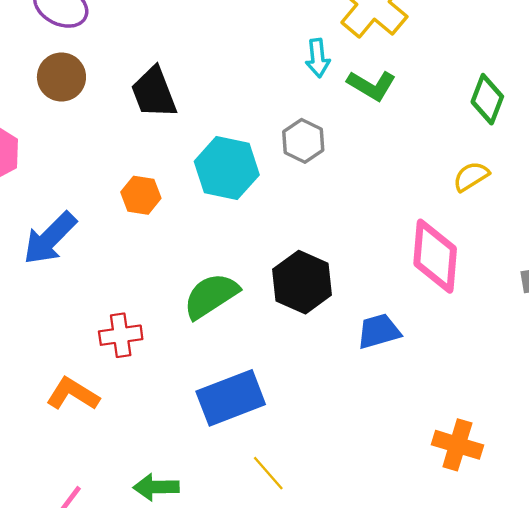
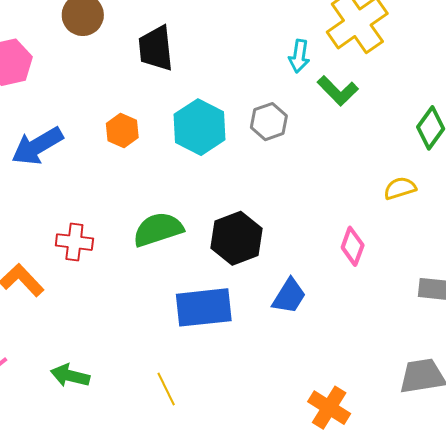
pink diamond: (435, 256) -> (353, 246), size x0.6
blue trapezoid: (379, 331) -> (289, 296), turned 123
blue rectangle: (231, 398) -> (204, 307), moved

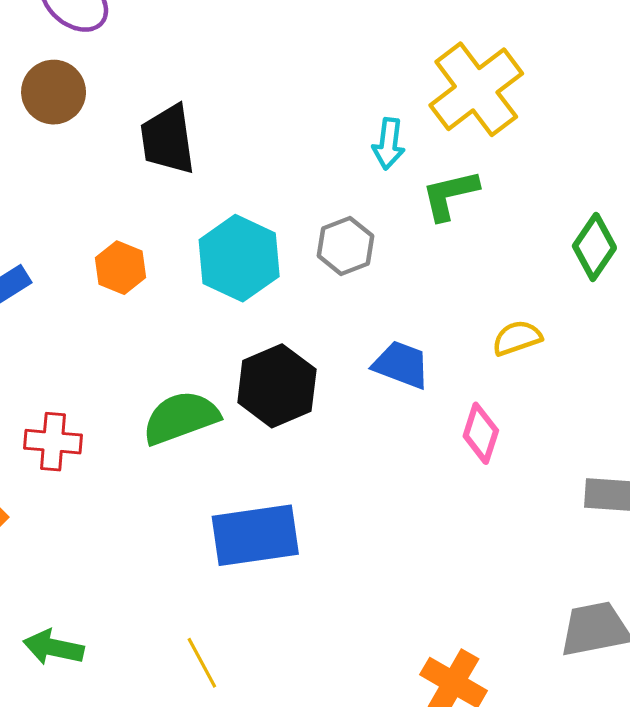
green L-shape: (338, 91) -> (450, 195), turned 123
yellow semicircle: (400, 188) -> (517, 338), moved
black hexagon: (237, 238) -> (277, 386), moved
blue trapezoid: (289, 296) -> (401, 365), moved, turned -99

